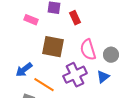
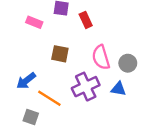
brown square: (53, 47) -> (60, 54), size x0.7
blue triangle: (103, 77) -> (118, 89), turned 48

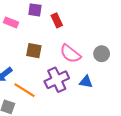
pink semicircle: (101, 57) -> (70, 54), turned -35
gray circle: (128, 63) -> (102, 54), moved

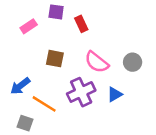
pink rectangle: (11, 22) -> (29, 26), turned -56
blue triangle: (86, 82) -> (115, 94), turned -40

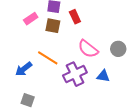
brown square: (55, 59) -> (53, 26), moved
blue triangle: (115, 94) -> (103, 76), turned 40
orange line: (44, 104) -> (48, 58), moved

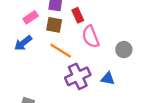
pink semicircle: (88, 49) -> (91, 37), moved, turned 30
orange line: (48, 58) -> (61, 51), moved
blue arrow: (24, 69) -> (23, 43), moved

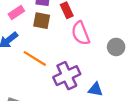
orange line: (61, 51) -> (35, 58), moved
blue triangle: (108, 78) -> (95, 89), moved

